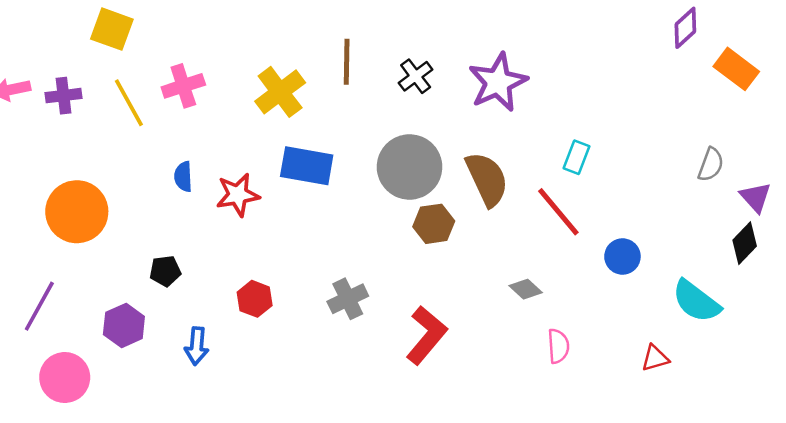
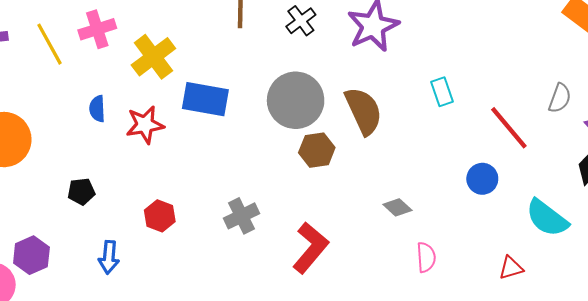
yellow cross: (280, 92) -> (153, 57), moved
cyan rectangle: (576, 157) -> (442, 92), turned -40
red line: (558, 212) -> (509, 128), moved
purple hexagon: (124, 325) -> (31, 255), moved

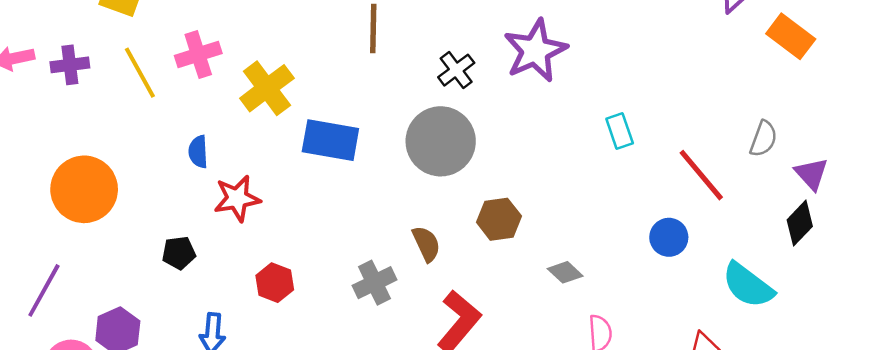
black cross: (301, 21) -> (456, 70), moved
brown semicircle: (363, 111) -> (426, 244), moved, size x0.6
red star: (145, 125) -> (237, 198), moved
brown hexagon: (317, 150) -> (499, 219), moved

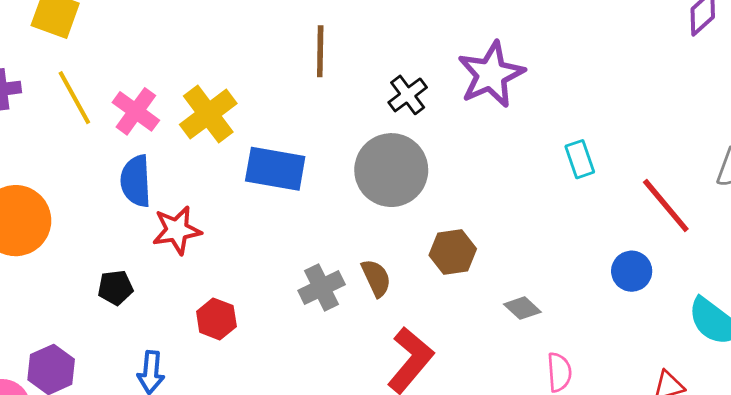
pink cross: (198, 54) -> (136, 111), moved, turned -36
blue semicircle: (198, 152) -> (136, 181), size x1.5
gray cross: (375, 283) -> (322, 288), moved

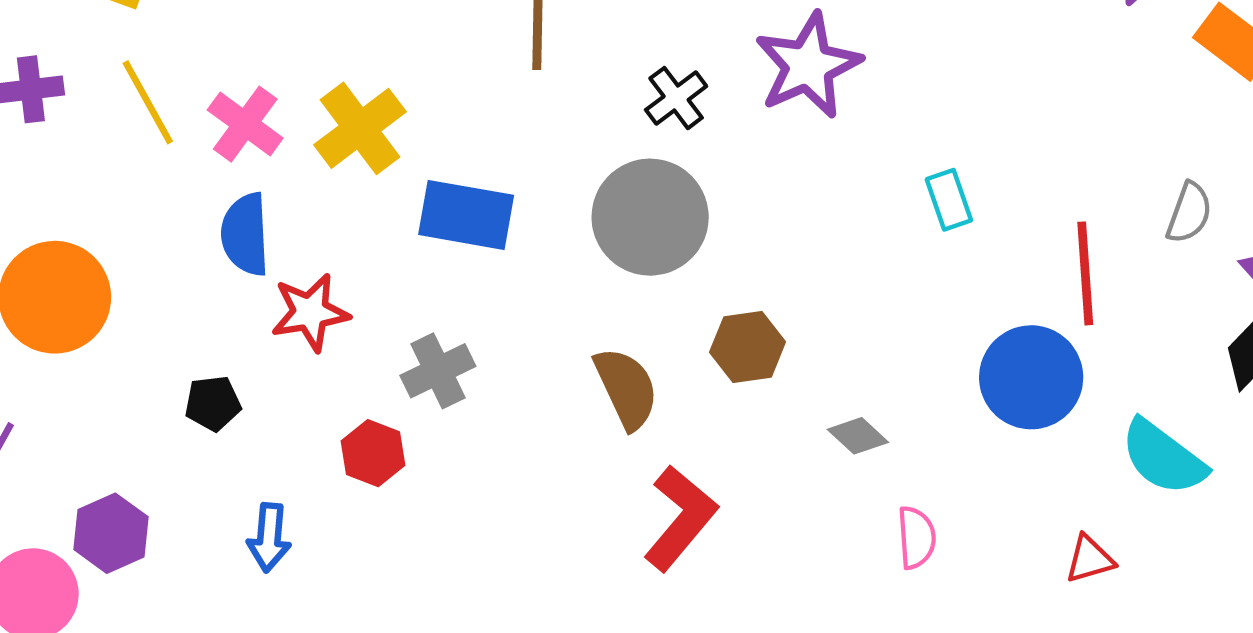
red line: (666, 206) -> (1085, 273), turned 36
blue circle: (632, 271) -> (1031, 377), size x1.6
brown semicircle: (376, 278) -> (626, 388), size x1.4
gray cross: (322, 288) -> (438, 371), moved

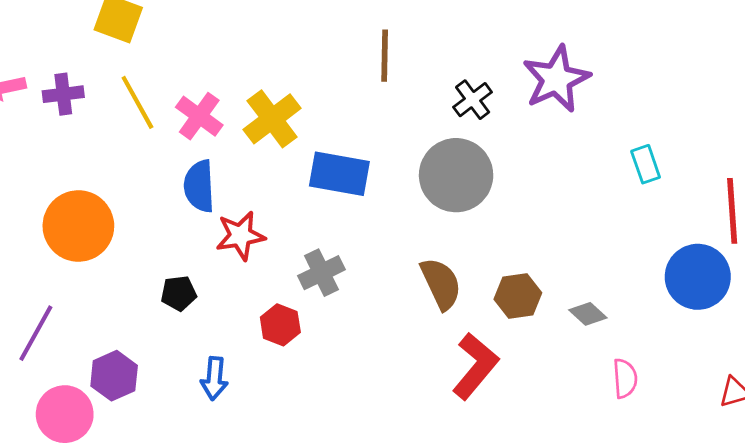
brown hexagon: (748, 347) -> (518, 296), moved

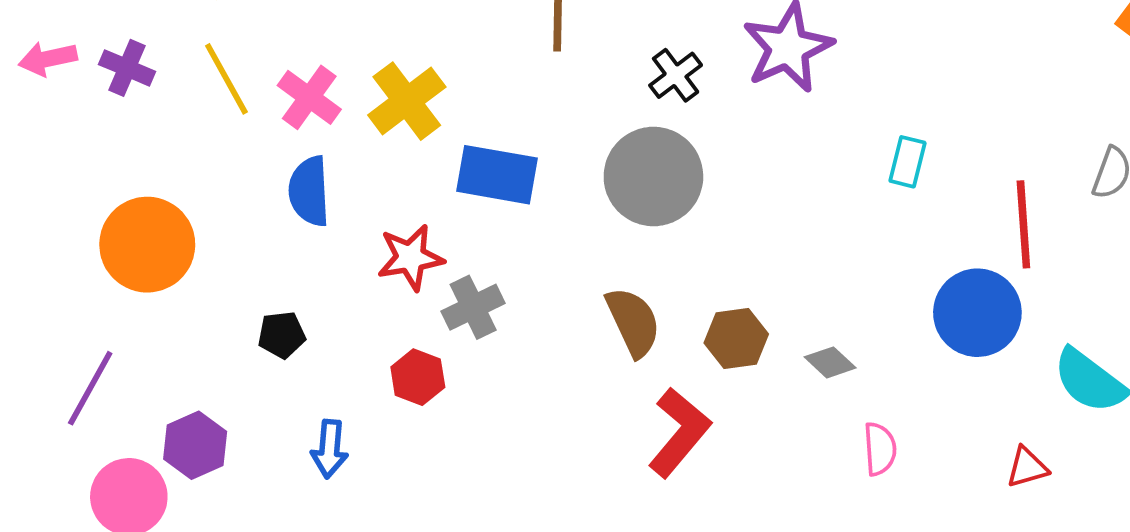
purple cross: (63, 94) -> (127, 68), turned 30
cyan rectangle: (646, 164) -> (907, 162), turned 33
red star: (240, 236) -> (410, 257), moved

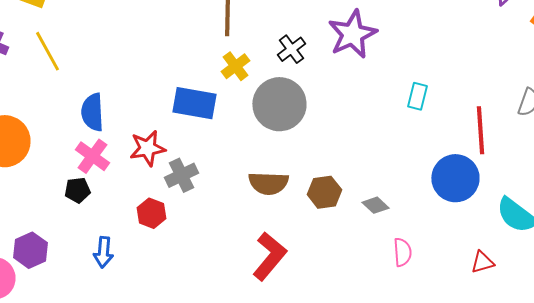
pink cross: (309, 97) -> (92, 156), moved
yellow cross: (407, 101) -> (235, 66), moved, size x0.7
brown semicircle: (633, 322) -> (268, 183), turned 117
red L-shape: (679, 432) -> (269, 256), moved

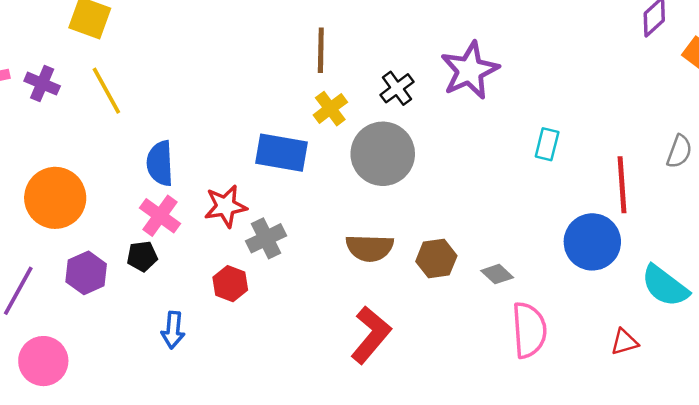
purple hexagon: (30, 250) -> (86, 273), moved
pink semicircle: (402, 252) -> (529, 330), size x1.6

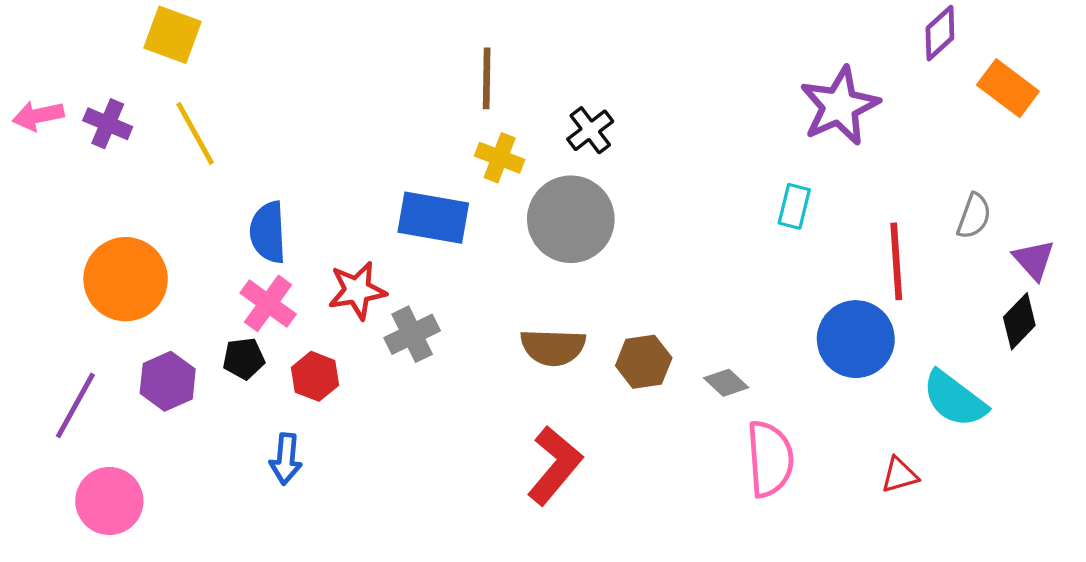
purple star: (470, 70) -> (840, 106), moved
yellow cross: (330, 109) -> (500, 158), turned -32
red hexagon: (230, 284) -> (315, 376), moved

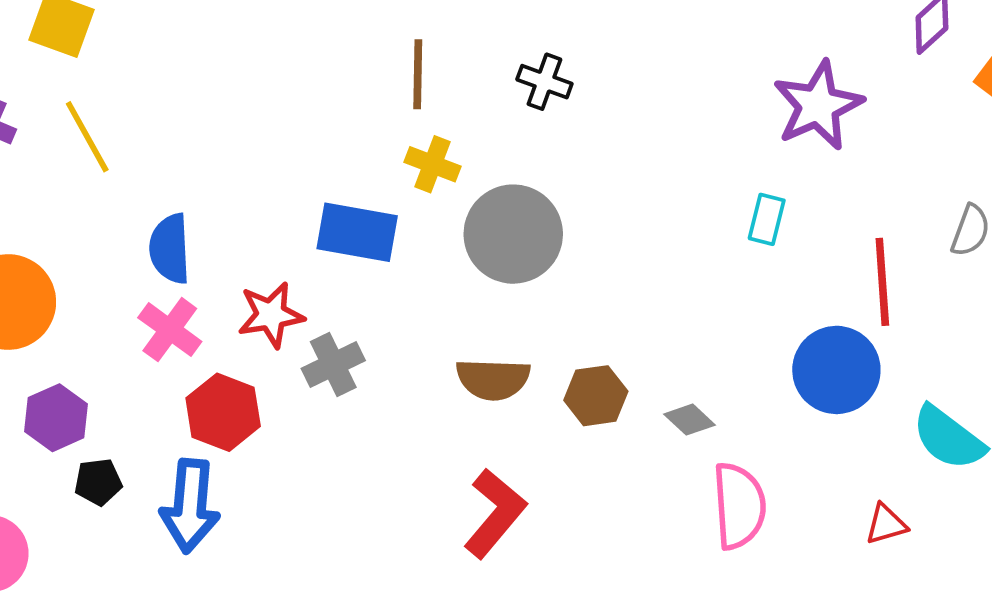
black cross: (590, 130) -> (544, 82), moved, turned -33
black pentagon: (244, 359) -> (98, 482), moved
red hexagon: (315, 376) -> (223, 412), size x1.4
blue arrow: (286, 459) -> (190, 506), size x1.6

